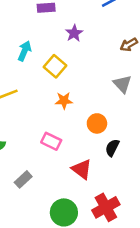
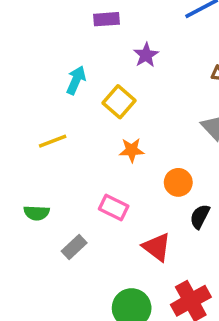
gray rectangle: (23, 179) -> (74, 247), moved

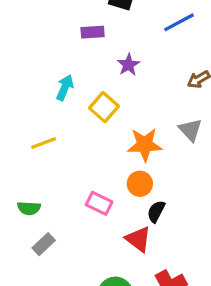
orange star: (132, 150) -> (145, 145), moved, size x1.5
orange circle: (178, 182) -> (140, 184), moved
black semicircle: (200, 216) -> (156, 211), moved
gray rectangle: (74, 247) -> (44, 244), moved

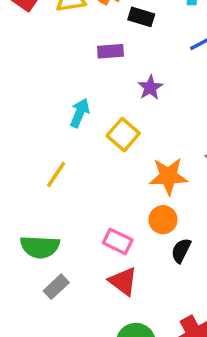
yellow line: (44, 143) -> (56, 174), turned -35
green semicircle: (29, 208) -> (40, 247), size x1.5
red triangle: (138, 239) -> (123, 281), moved

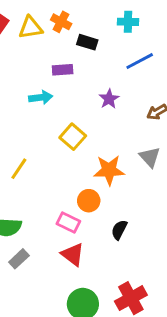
purple star: (150, 87) -> (109, 99), moved
cyan arrow: (80, 113) -> (41, 97), moved, turned 60
orange circle: (163, 220) -> (89, 201), moved

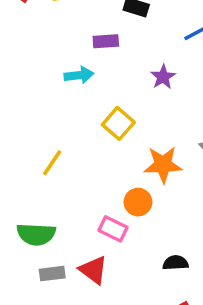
black semicircle: (119, 230) -> (176, 263), moved, turned 60
red triangle: (73, 254) -> (93, 270), moved
gray rectangle: (19, 259) -> (52, 274), turned 36

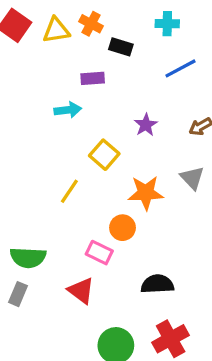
purple star: (163, 77) -> (146, 125), moved
yellow line: (52, 163) -> (69, 191), moved
black semicircle: (176, 263) -> (157, 284), size x1.4
gray rectangle: (52, 274) -> (18, 294), moved, turned -60

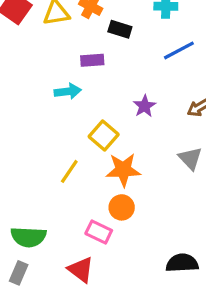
orange star: (146, 193) -> (123, 170), moved
black semicircle: (157, 284) -> (182, 263), moved

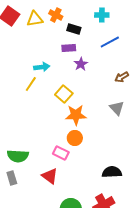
purple rectangle: (92, 60) -> (69, 48), moved
purple star: (145, 106) -> (81, 64), moved
yellow line: (69, 171) -> (31, 84), moved
gray rectangle: (19, 273) -> (12, 178), turned -40

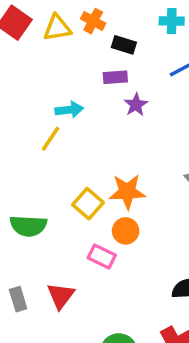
yellow square: (64, 94) -> (88, 204), moved
green semicircle: (18, 156) -> (28, 226), moved
red triangle: (50, 176) -> (61, 296), moved, turned 30

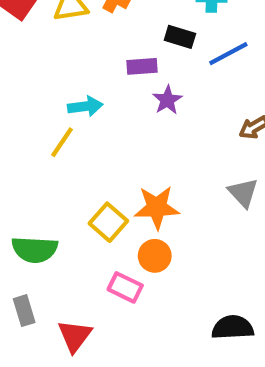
black rectangle: (124, 45) -> (180, 37), moved
gray rectangle: (18, 299) -> (24, 311), moved

